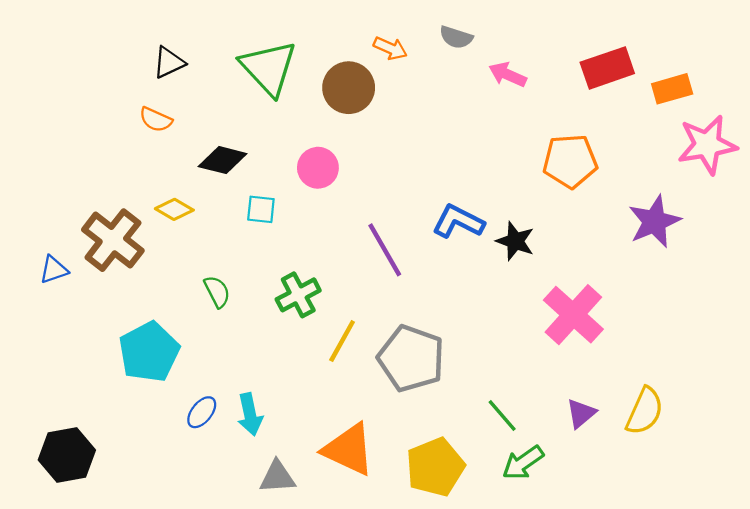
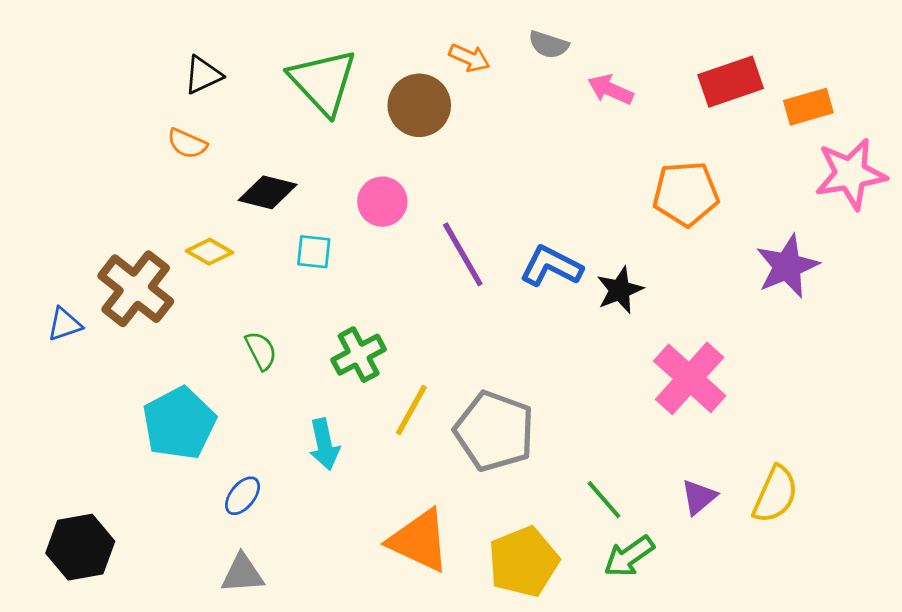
black star: (515, 241) -> (620, 290), turned 30
purple line: (385, 250) -> (463, 254), moved
cyan arrow: (250, 414) -> (324, 444), moved
gray triangle: (277, 477) -> (243, 574), moved

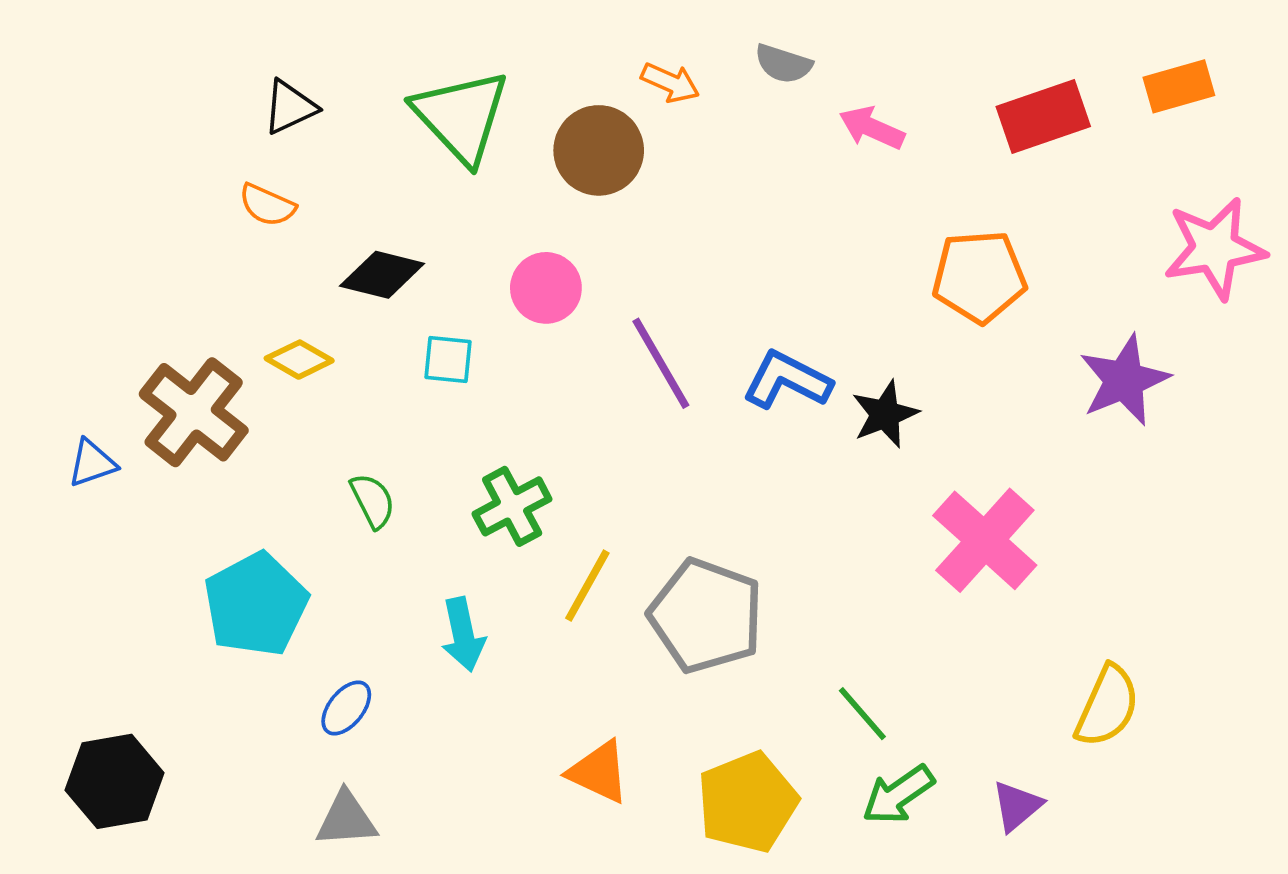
orange rectangle: (808, 107) -> (1179, 86), moved
purple triangle: (699, 497) -> (1017, 806), moved
orange triangle: (419, 541) -> (599, 772), size x0.7

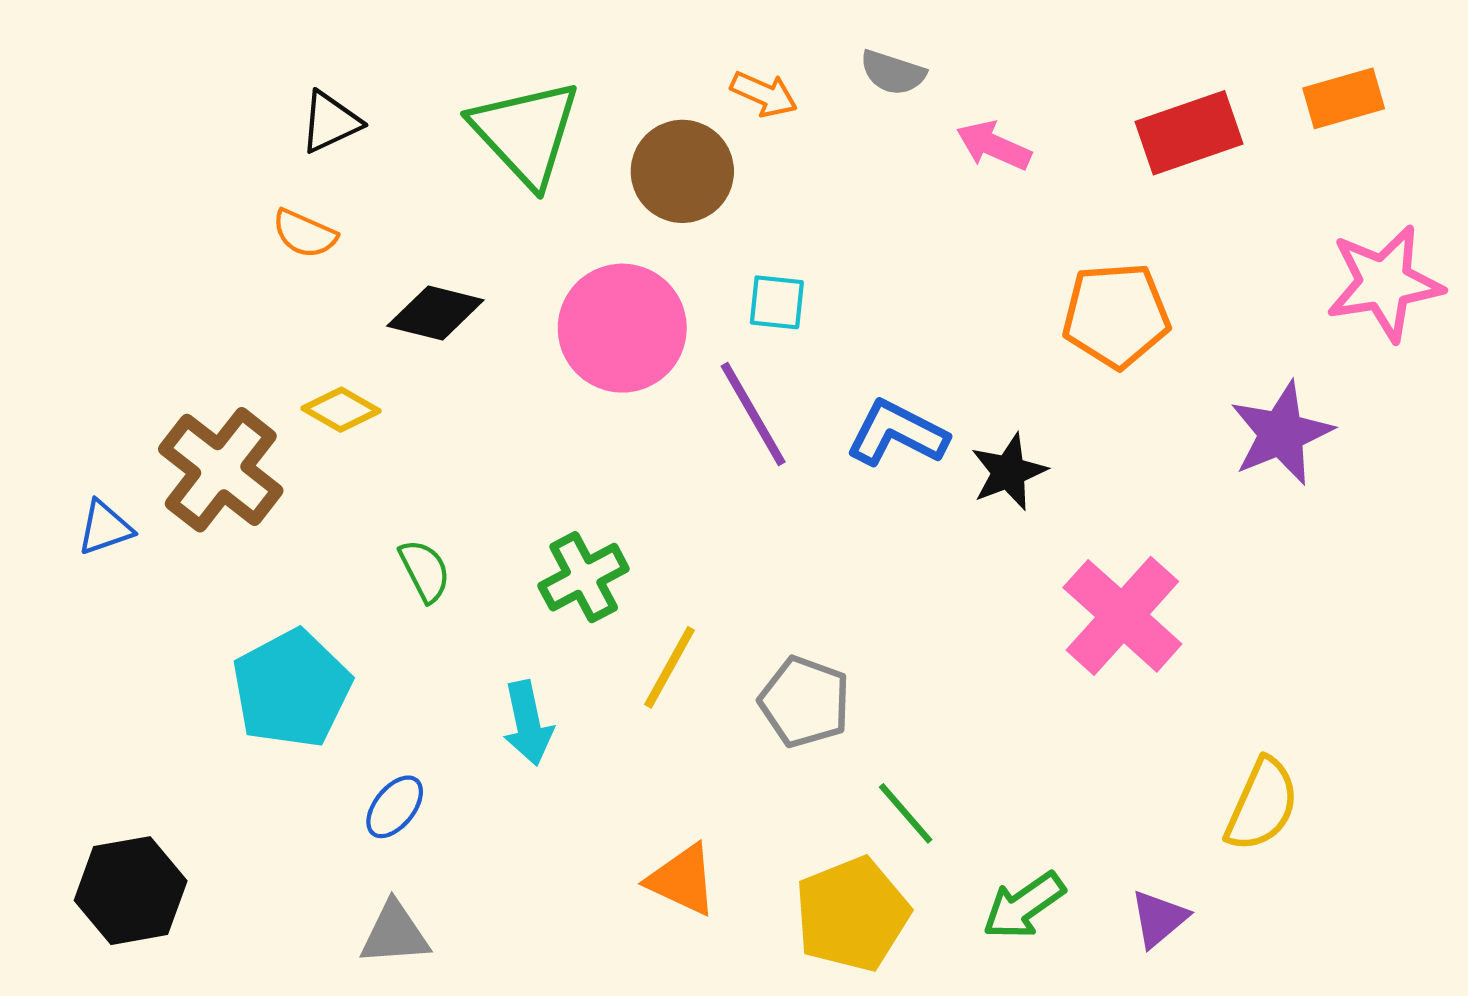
pink circle: (546, 288) -> (622, 328), size x1.6
cyan square: (448, 360) -> (777, 302), moved
gray pentagon: (706, 616) -> (805, 702), size x0.7
green line: (862, 714) -> (906, 813), moved

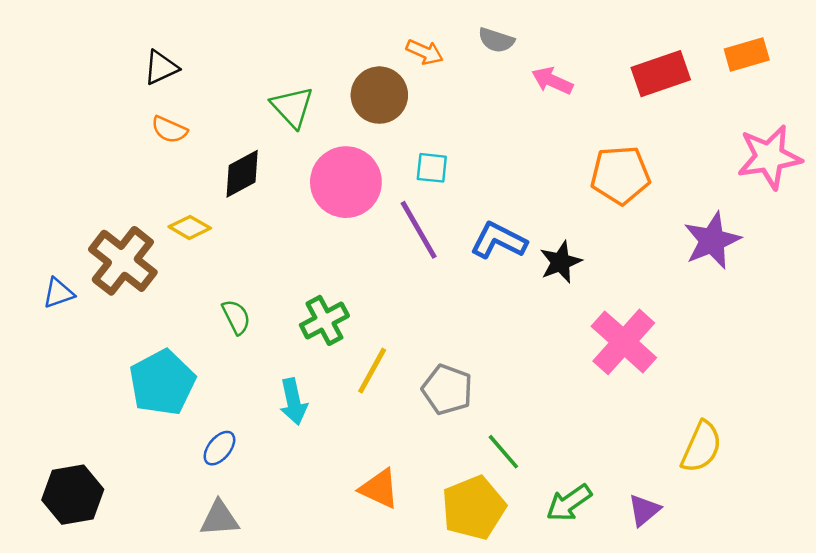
black triangle: (330, 122) -> (161, 68), moved
green triangle: (526, 133) -> (292, 107), moved, size x0.7
black diamond: (435, 313) -> (242, 174), turned -42

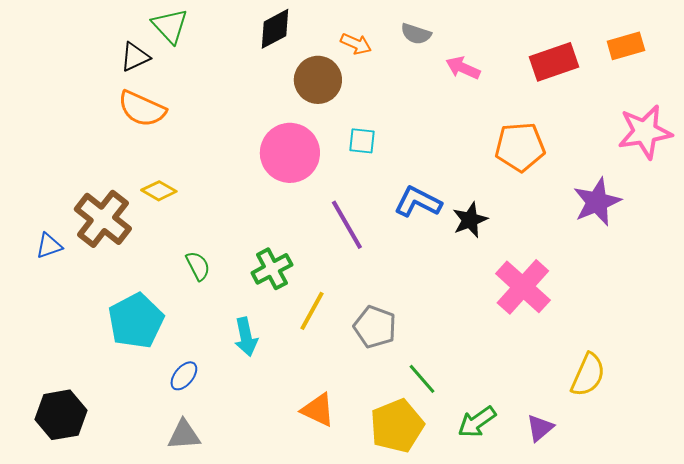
green triangle: (292, 107) -> (170, 26), moved
orange semicircle: (169, 130) -> (142, 109), size x1.6
black diamond: (242, 174) -> (275, 29), moved
purple line: (419, 230) -> (347, 225), moved

